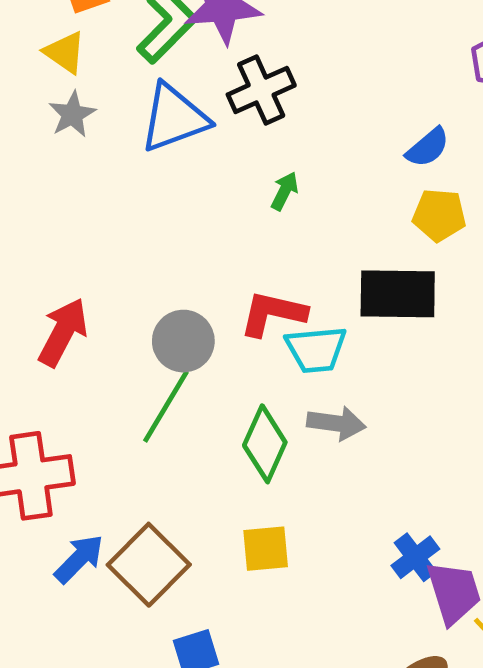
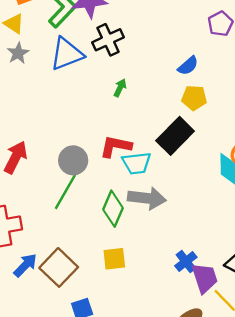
black rectangle: (398, 294) -> (175, 136), turned -45
gray arrow: (336, 423) -> (147, 198), size x1.4

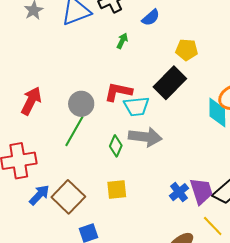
blue semicircle: (188, 66) -> (151, 18), moved
green diamond: (113, 209) -> (116, 146), size x0.7
purple trapezoid: (205, 278) -> (201, 191), moved

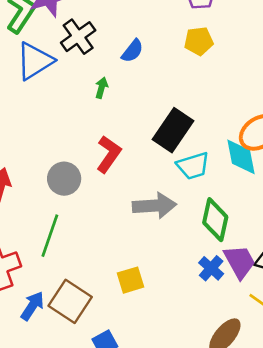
yellow pentagon: (187, 50) -> (199, 41), moved
red L-shape: (118, 92) -> (109, 154), turned 124
cyan trapezoid: (136, 106) -> (193, 166), moved
green line: (74, 131) -> (50, 236), moved
green diamond: (116, 146) -> (215, 220), moved, size x1.5

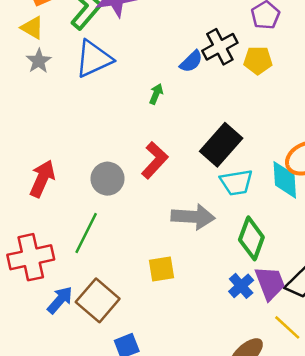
black cross: (78, 37) -> (220, 47), moved
yellow square: (131, 280) -> (162, 269), moved

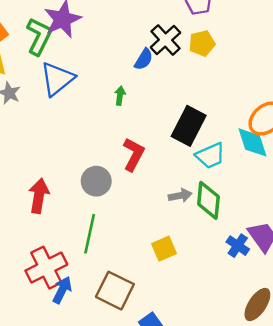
gray arrow: (193, 217) -> (180, 196), size x0.6
green diamond: (251, 238) -> (208, 200), moved
blue arrow: (60, 300) -> (62, 290), moved

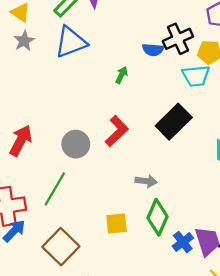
blue semicircle: (144, 59) -> (153, 50), turned 45
cyan trapezoid: (210, 156) -> (196, 76), moved
green diamond: (208, 200) -> (158, 217), moved

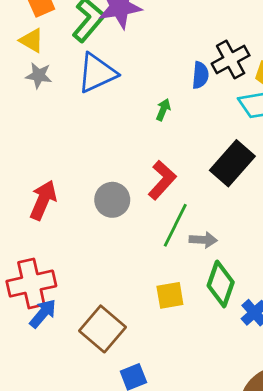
gray star: (24, 41) -> (39, 75), turned -30
blue semicircle: (153, 50) -> (200, 75), turned -85
green line: (55, 189) -> (175, 225), moved

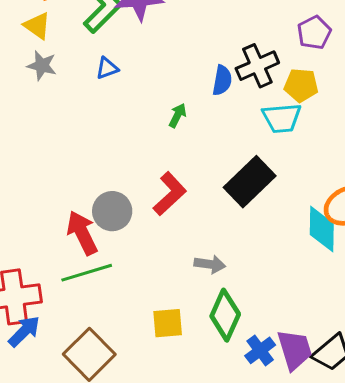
blue triangle: (97, 73) -> (107, 68), size x0.5
red arrow: (43, 200) -> (82, 233), moved, turned -54
green line: (175, 225) -> (87, 273), moved, turned 42

